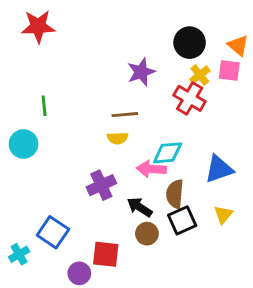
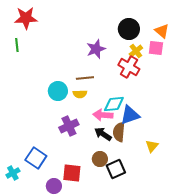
green line: (44, 106) -> (17, 45), moved
cyan circle: (23, 144) -> (58, 91), moved
blue triangle: (219, 169) -> (130, 115), moved
black arrow: (140, 207) -> (103, 134), moved
black square: (182, 220) -> (116, 169), moved

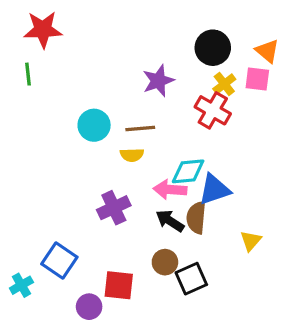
cyan circle: (58, 91) -> (94, 125), moved

